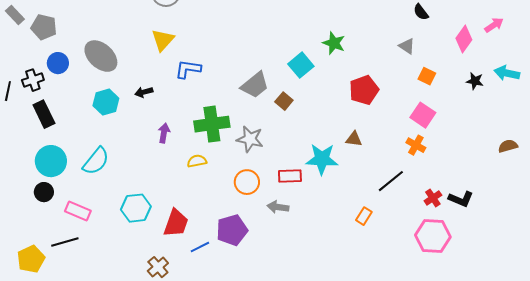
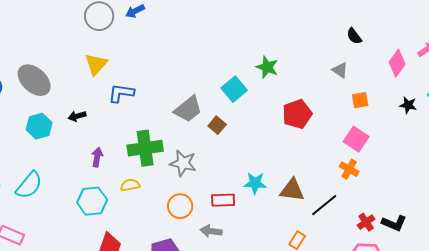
orange square: (427, 76) -> (360, 100), turned -36
brown triangle: (354, 139) -> (292, 190), moved, size x1.5
cyan star: (322, 159) -> (255, 183), size x0.7
cyan hexagon: (136, 208) -> (92, 201), moved

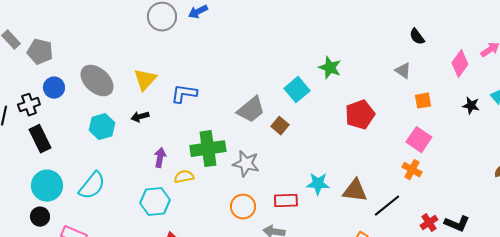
yellow triangle: (96, 64) -> (145, 80), moved
yellow semicircle: (130, 185) -> (184, 177), moved

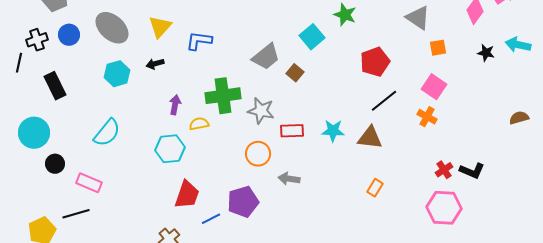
gray triangle: (403, 71) -> (418, 18), size x1.5
black cross: (29, 105) -> (37, 40), moved
cyan circle: (47, 186) -> (34, 133), moved
red rectangle: (286, 201) -> (292, 131), moved
black line: (387, 206) -> (384, 101), moved

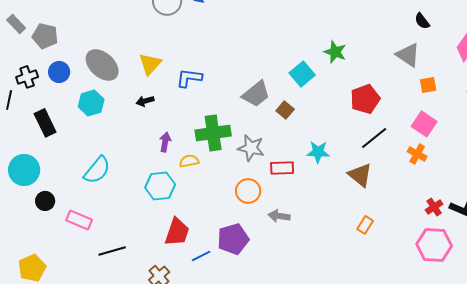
cyan hexagon: (117, 74) -> (91, 103), moved
cyan star: (333, 131) -> (318, 152), moved
brown triangle: (370, 138) -> (360, 175), turned 32
black line: (76, 214) -> (112, 251), moved

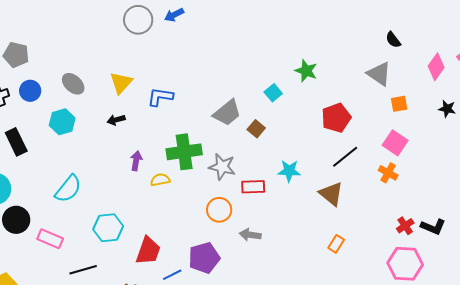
gray ellipse: (102, 65) -> (73, 84), size x0.7
cyan square: (302, 74) -> (273, 93), size x0.7
cyan hexagon: (160, 186) -> (108, 228), moved
black circle: (45, 201) -> (16, 220), size x1.4

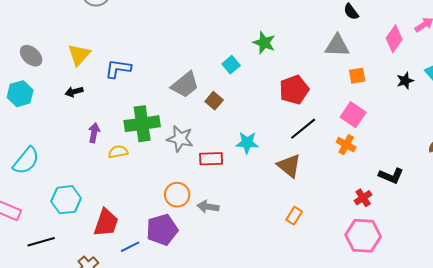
gray triangle: (379, 74) -> (337, 46), turned -32
black star: (447, 109) -> (405, 81), turned -30
orange circle: (219, 210) -> (177, 195), moved
black L-shape: (433, 227) -> (391, 176), moved

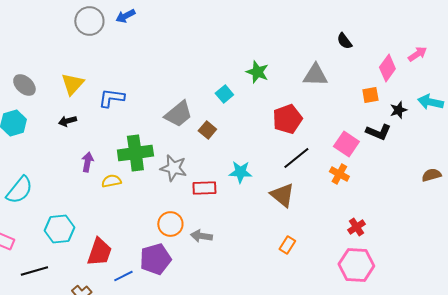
gray triangle: (337, 46) -> (315, 75), moved
orange square: (357, 76) -> (370, 95), moved
black L-shape: (391, 176) -> (378, 132), moved

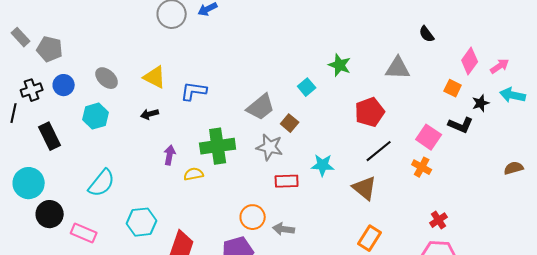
pink arrow: (417, 54) -> (500, 66), moved
yellow triangle: (72, 84) -> (155, 77), turned -45
orange square: (370, 95) -> (453, 88), turned 36
gray star: (173, 168) -> (270, 147), moved
orange rectangle: (287, 245) -> (370, 238), size x1.4

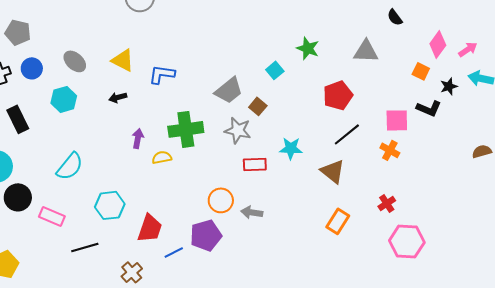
pink square: (429, 137) -> (397, 120), turned -35
red cross: (439, 220) -> (387, 203), moved

